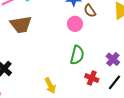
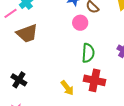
red cross: (92, 78) -> (95, 80), moved, size x1.5

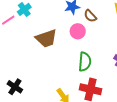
brown trapezoid: (27, 33) -> (46, 38), moved

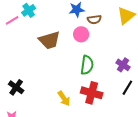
brown semicircle: (90, 16) -> (94, 20), turned -56

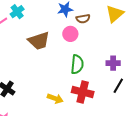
purple cross: (123, 65) -> (113, 63), turned -32
yellow arrow: (64, 98) -> (55, 99), turned -35

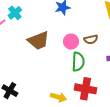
brown semicircle: (83, 19) -> (91, 39), moved
pink circle: (70, 34) -> (71, 42), moved

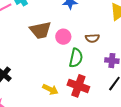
pink circle: (71, 42) -> (63, 37), moved

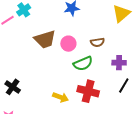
green semicircle: (76, 58) -> (83, 63), turned 60

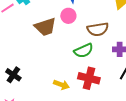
brown semicircle: (97, 42) -> (98, 29), size x1.5
pink circle: (68, 44) -> (68, 16), moved

